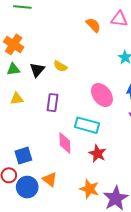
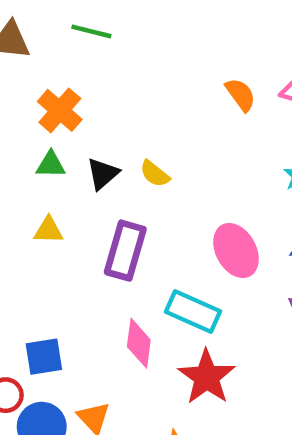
purple rectangle: (52, 103) -> (125, 251), size x1.4
red star: (97, 154) -> (207, 377), size x1.4

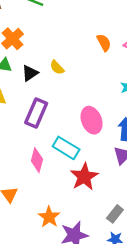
yellow semicircle: (155, 174) -> (57, 67), moved
red star: (207, 377) -> (84, 177), moved

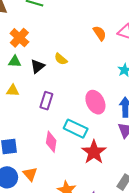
purple rectangle: (36, 113) -> (46, 101), size x0.7

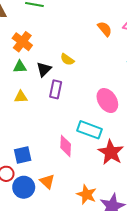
purple rectangle: (46, 101) -> (56, 89), moved

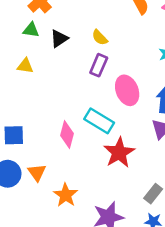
yellow semicircle: (67, 59) -> (100, 37), moved
purple rectangle: (56, 89) -> (99, 65), moved
orange star: (87, 194) -> (66, 195), moved

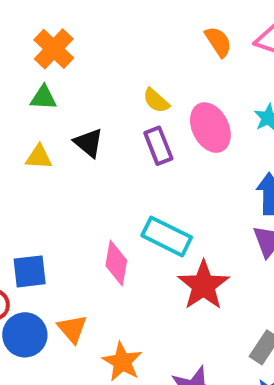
black triangle: (59, 39) -> (89, 143), moved, turned -42
purple rectangle: (99, 65) -> (158, 146), turned -40
pink ellipse: (127, 90) -> (210, 128), moved

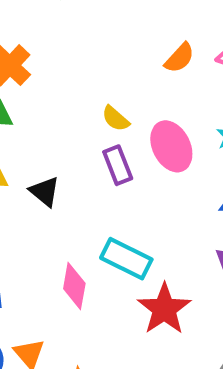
orange semicircle: (218, 42) -> (179, 58), turned 76
black triangle: (89, 143) -> (45, 192), moved

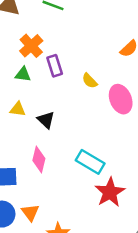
purple rectangle: (118, 165) -> (55, 66), moved
pink diamond: (74, 286) -> (39, 160), moved

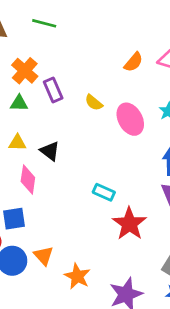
pink diamond: (39, 160) -> (28, 179), moved
cyan rectangle: (90, 162) -> (104, 192), size x0.7

